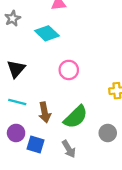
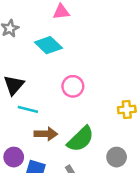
cyan line: (17, 102) -> (28, 109), moved
brown arrow: (45, 112) -> (46, 134), turned -78

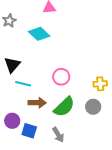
pink circle: (73, 86) -> (61, 77), moved
gray circle: (117, 157) -> (93, 107), moved

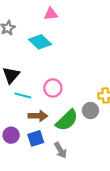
pink circle: (61, 77) -> (53, 88), moved
gray circle: (93, 107) -> (90, 110), moved
blue square: (29, 131) -> (36, 138), moved, turned -35

